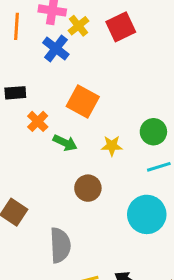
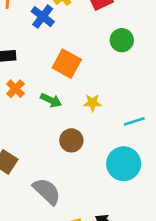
orange cross: (38, 121) -> (15, 89), moved
green circle: (153, 132) -> (122, 40), moved
gray semicircle: (60, 245) -> (47, 191), turned -44

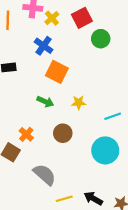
blue cross: (43, 17) -> (44, 46), moved
green circle: (122, 40) -> (101, 39), moved
orange cross: (15, 89) -> (26, 134), moved

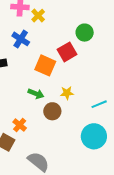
red square: (82, 18) -> (67, 52), moved
blue cross: (44, 46) -> (21, 39), moved
brown circle: (63, 133) -> (52, 111), moved

